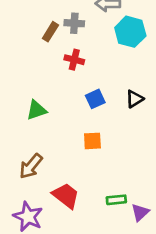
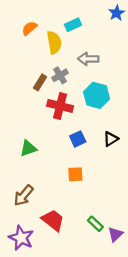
gray cross: (74, 23) -> (60, 75), turned -35
cyan hexagon: (130, 32) -> (97, 95), moved
red cross: (74, 60) -> (60, 106), size x1.5
green rectangle: (116, 200) -> (95, 224), turned 49

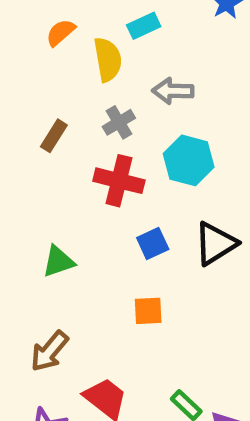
brown rectangle: (40, 82) -> (54, 136), moved
black triangle: (111, 139) -> (215, 244), size x1.5

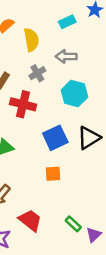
cyan rectangle: (144, 26) -> (67, 22), moved
red cross: (119, 181) -> (23, 104), moved
blue square: (153, 244) -> (55, 138), size x1.5

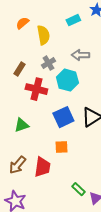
gray arrow: (66, 56) -> (80, 55), moved
cyan hexagon: (74, 94) -> (67, 80), moved
red trapezoid: (30, 220) -> (42, 167), moved, turned 60

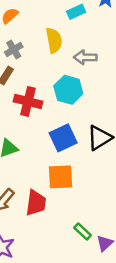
yellow semicircle: (43, 35) -> (54, 40), moved
gray cross: (48, 63) -> (14, 49), moved
orange square: (61, 147) -> (61, 177), size x1.5

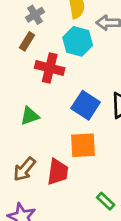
cyan hexagon: (68, 90) -> (78, 41), moved
blue square: (63, 138) -> (86, 105), turned -32

